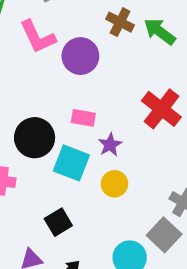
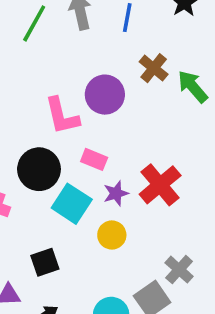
pink L-shape: (38, 37) -> (62, 116), moved
red cross: (161, 109) -> (160, 185), moved

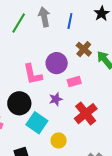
pink rectangle: (94, 159) -> (74, 82), moved, turned -40
purple star: (116, 193) -> (56, 99), moved

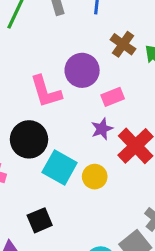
purple star: (56, 99) -> (102, 129), moved
yellow circle: (59, 140) -> (95, 177), moved

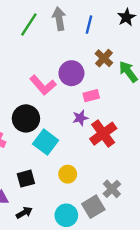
pink L-shape: (46, 91) -> (43, 85), turned -32
yellow circle: (95, 177) -> (68, 174), moved

